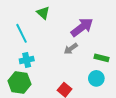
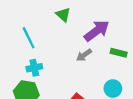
green triangle: (43, 13) -> (63, 15), moved
green rectangle: (101, 58) -> (119, 53), moved

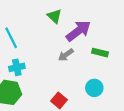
green triangle: (63, 15) -> (54, 16), moved

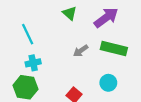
purple arrow: (78, 31) -> (106, 18), moved
green rectangle: (100, 53) -> (114, 49), size x1.6

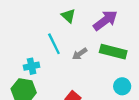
cyan line: (28, 34) -> (54, 44), moved
cyan circle: (108, 83) -> (122, 86), moved

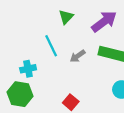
green triangle: (68, 16) -> (66, 17), turned 32

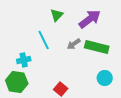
gray arrow: (78, 56) -> (74, 44), moved

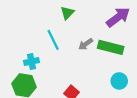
purple arrow: (90, 19) -> (118, 17), moved

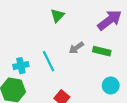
cyan line: (53, 40) -> (49, 61), moved
green rectangle: (111, 47) -> (102, 51), size x0.7

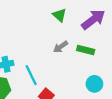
green triangle: (57, 16) -> (60, 15), moved, turned -32
cyan line: (49, 61) -> (31, 75), moved

